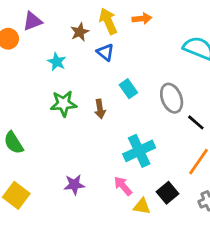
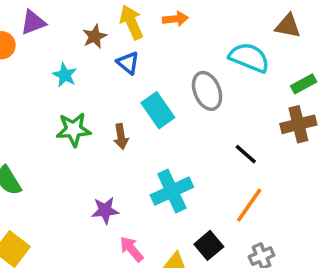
cyan rectangle: (128, 89) -> (158, 110), size x1.4
gray ellipse: (172, 98) -> (207, 91), moved
purple star: (74, 185) -> (105, 210), moved
pink arrow: (123, 186) -> (131, 249), moved

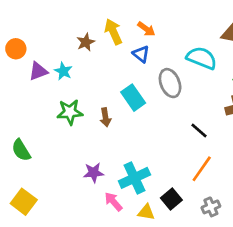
orange arrow: (175, 19) -> (146, 29), turned 42
purple triangle: (33, 22) -> (38, 71), moved
blue triangle: (128, 63) -> (141, 54), moved
cyan cross: (172, 191) -> (134, 178), moved

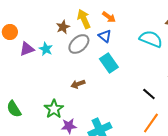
gray ellipse: (170, 83) -> (79, 44), moved, turned 70
cyan rectangle: (133, 98) -> (109, 63), moved
green star: (70, 112) -> (54, 109), moved, turned -30
brown arrow: (105, 117) -> (78, 84), turned 80

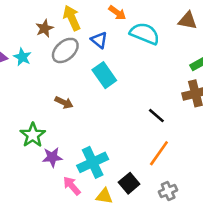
orange arrow: (109, 17) -> (117, 13), moved
cyan semicircle: (151, 39) -> (145, 34), moved
brown arrow: (78, 84) -> (64, 102), turned -136

